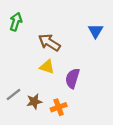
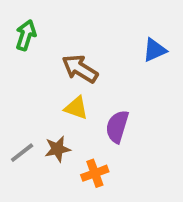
blue triangle: (96, 31) -> (155, 50), turned 35
brown star: (34, 101) -> (58, 149), moved

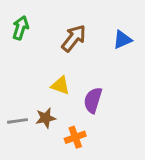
brown arrow: (80, 69) -> (74, 38), moved, turned 96
gray line: (22, 153) -> (18, 121), turned 30

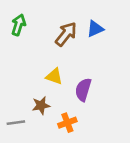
blue triangle: (122, 40) -> (95, 29), moved
gray line: (18, 121) -> (16, 123), moved

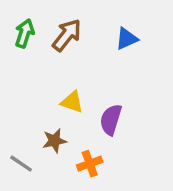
brown arrow: (66, 34) -> (67, 35), moved
gray line: (16, 123) -> (21, 164), turned 42

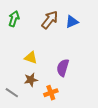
brown arrow: (67, 35) -> (50, 20), moved
yellow triangle: (72, 102) -> (31, 58), moved

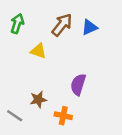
yellow triangle: (31, 58) -> (38, 51), moved
orange cross: (51, 93) -> (63, 116), turned 32

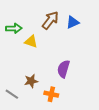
green arrow: (17, 24) -> (14, 28), moved, turned 70

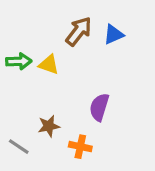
green arrow: (14, 28) -> (19, 61), moved

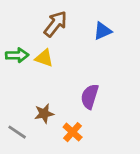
brown arrow: (79, 31) -> (55, 24), moved
orange cross: (80, 147) -> (73, 132), turned 30

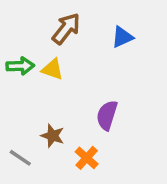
brown star: (44, 114) -> (53, 136), turned 30

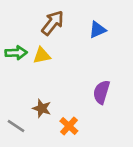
yellow triangle: (53, 69) -> (42, 55), turned -30
purple semicircle: (107, 115) -> (101, 92), moved

